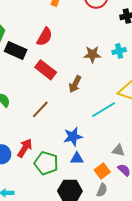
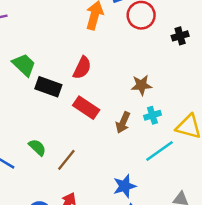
cyan cross: (119, 51) -> (152, 115), moved
brown line: (40, 109) -> (66, 160), moved

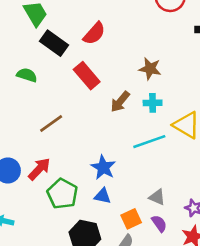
green semicircle: (37, 147) -> (27, 75), moved, turned -42
blue star: (125, 186) -> (103, 167), turned 30

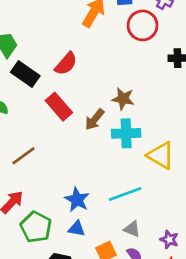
brown arrow: (120, 102) -> (95, 120), moved
cyan cross: (153, 103) -> (126, 133), size x1.5
cyan line: (149, 142) -> (125, 194), moved

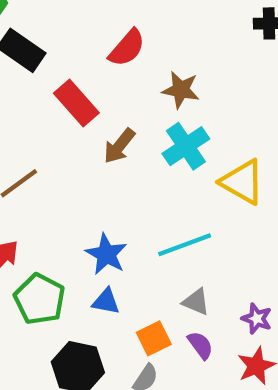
red semicircle: (66, 64) -> (127, 48), moved
brown arrow: (95, 120) -> (119, 146), moved
cyan cross: (126, 133) -> (186, 146), turned -32

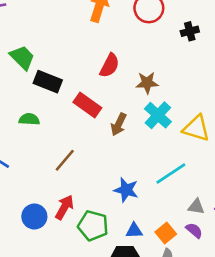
blue triangle: (106, 301) -> (134, 231), moved
gray triangle: (196, 302) -> (196, 207), moved

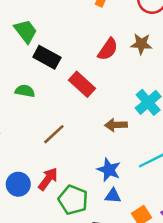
brown star: (147, 83) -> (141, 44), moved
brown arrow: (119, 124) -> (116, 125), moved, turned 55
blue triangle: (134, 231) -> (113, 196), moved

